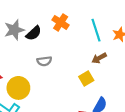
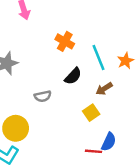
orange cross: (61, 22) -> (65, 41), moved
black semicircle: (34, 33) -> (73, 76), moved

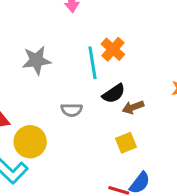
cyan line: (99, 58) -> (93, 63), moved
brown arrow: (104, 89) -> (133, 107), moved

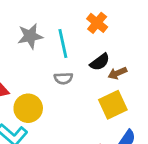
cyan line: (93, 63) -> (63, 43), moved
yellow square: (126, 143) -> (113, 105), size x1.5

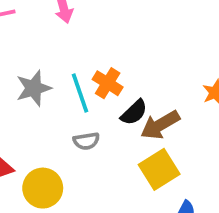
orange cross: (97, 23) -> (108, 83), moved
brown arrow: (117, 73) -> (160, 125), size x1.5

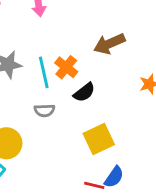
brown arrow: (160, 125) -> (109, 44), moved

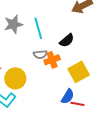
orange cross: (66, 67) -> (52, 60), moved, turned 35
blue semicircle: (114, 177) -> (68, 96), moved

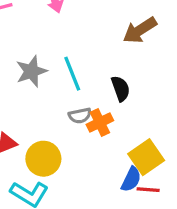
black semicircle: (67, 40) -> (121, 89), turned -63
yellow square: (79, 72) -> (146, 157), moved

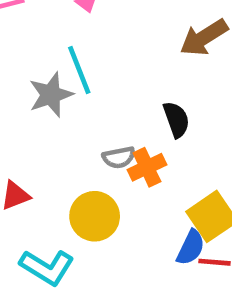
cyan line: (72, 74) -> (79, 70), moved
yellow circle: (43, 159) -> (95, 216), moved

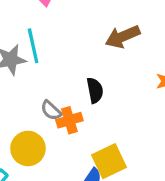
gray semicircle: (119, 157) -> (51, 110), turned 45

